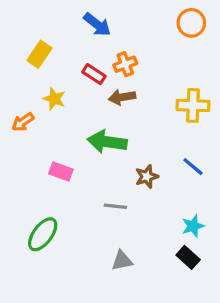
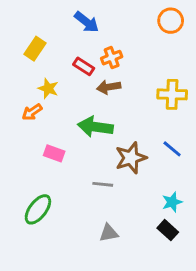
orange arrow: (23, 122) -> (32, 112), moved
brown star: (147, 176) -> (131, 158), size x1.5

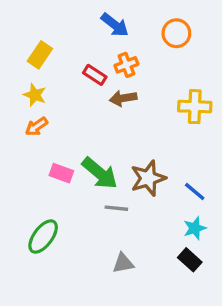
orange circle: (171, 21) -> (176, 33), moved
blue arrow: (87, 22) -> (115, 25), moved
yellow star: (48, 88) -> (35, 95), moved
green arrow: (95, 127) -> (100, 173), moved, turned -148
blue line: (172, 149) -> (195, 192), moved

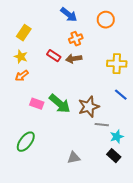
red rectangle: (95, 75) -> (54, 56), moved
blue line: (195, 192) -> (121, 95), moved
gray line: (116, 208) -> (102, 125), moved

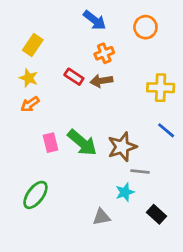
pink rectangle: (37, 104) -> (51, 143), turned 56
cyan star: (117, 137) -> (125, 192), moved

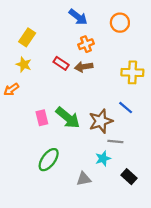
orange arrow: (30, 104) -> (11, 89), moved
blue line: (166, 130) -> (126, 108), moved
green ellipse: (35, 195) -> (49, 160), moved

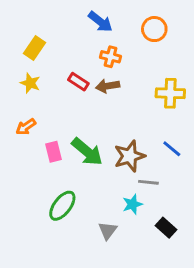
orange cross: (86, 44) -> (111, 57), turned 35
orange arrow: (11, 89) -> (26, 127), moved
blue line: (126, 108) -> (172, 149), moved
gray triangle: (84, 179) -> (108, 231), turned -42

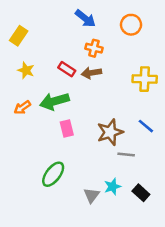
yellow rectangle: (35, 48) -> (19, 36), moved
pink rectangle: (54, 152) -> (67, 128), moved
green arrow: (87, 152) -> (54, 101), moved, turned 124
cyan star: (132, 204) -> (112, 187), moved

